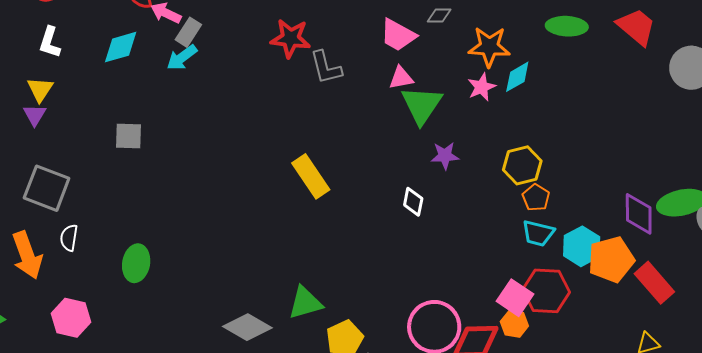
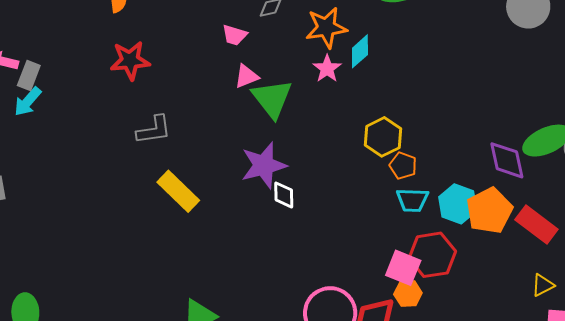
pink trapezoid: (398, 35) -> (235, 35), size x0.7
gray L-shape: (326, 67) -> (154, 130), moved, turned -72
purple star: (445, 156) -> (264, 165), moved, size x1.6

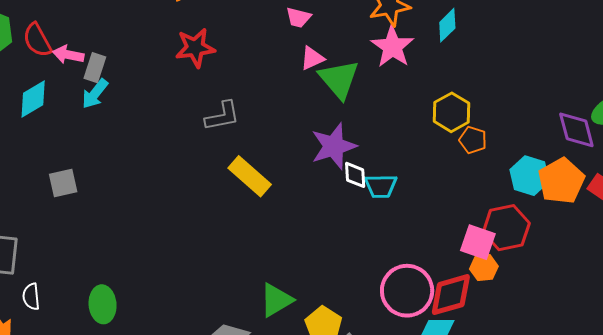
cyan diamond: (360, 51) -> (447, 25), moved
pink star: (327, 69) -> (392, 47), size x1.5
cyan trapezoid: (412, 200) -> (381, 186), moved

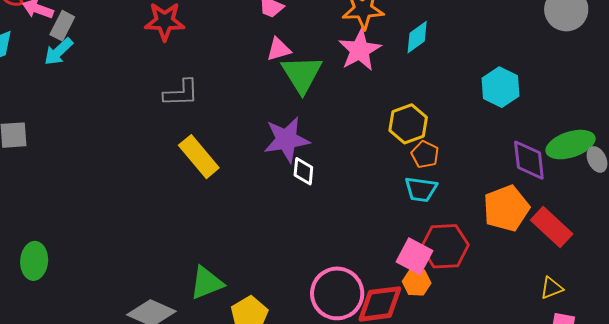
cyan hexagon: (529, 176) -> (500, 87), moved
cyan trapezoid: (381, 186) -> (421, 189), moved

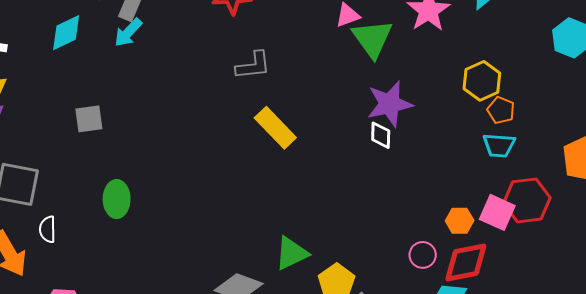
purple star: (287, 140) -> (390, 104), moved
green ellipse: (34, 261) -> (117, 199), moved
orange hexagon: (417, 282) -> (460, 221), moved
pink circle: (337, 293) -> (423, 255), size x0.5

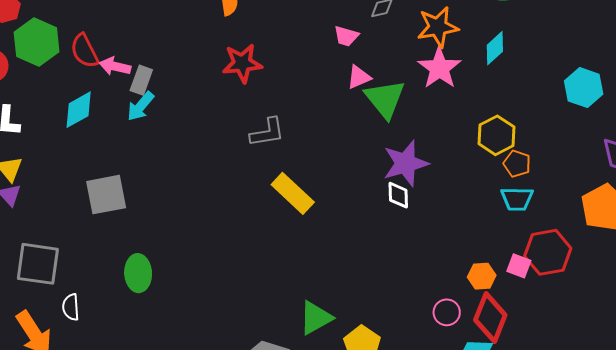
gray square: (89, 119) -> (106, 195), size x1.4
pink square: (497, 212) -> (519, 266), size x0.7
red diamond: (466, 263) -> (490, 318), turned -54

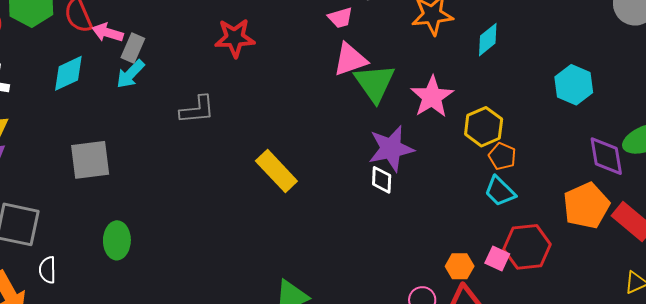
pink trapezoid: (346, 36) -> (340, 18), turned -36
pink star: (439, 68) -> (432, 97), moved
pink triangle: (359, 77) -> (350, 59), size x1.4
gray L-shape: (267, 132) -> (197, 110), moved
cyan trapezoid: (517, 199) -> (500, 191), turned 40

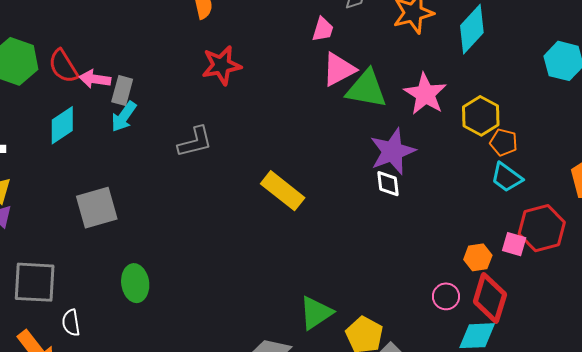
pink trapezoid: (340, 18) -> (323, 29), turned -48
cyan diamond: (488, 40) -> (472, 29), size x1.4
green triangle: (375, 83) -> (367, 89), turned -36

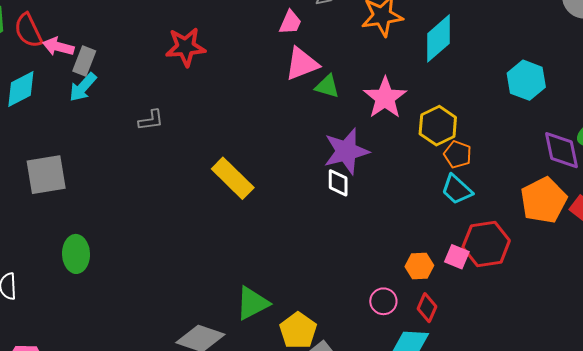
green triangle: (367, 89) -> (327, 86), size x0.6
gray L-shape: (195, 142) -> (151, 120), size x0.7
red diamond: (490, 298) -> (427, 308), size x0.6

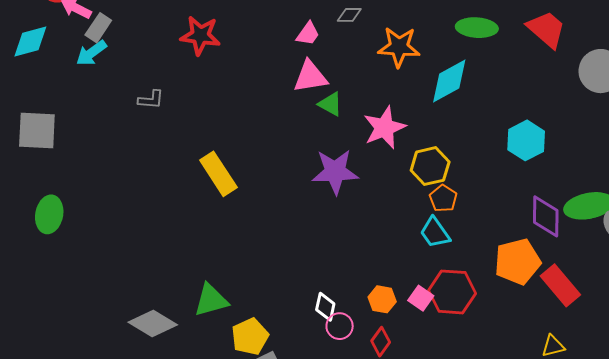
white diamond: (338, 183) -> (325, 307), moved

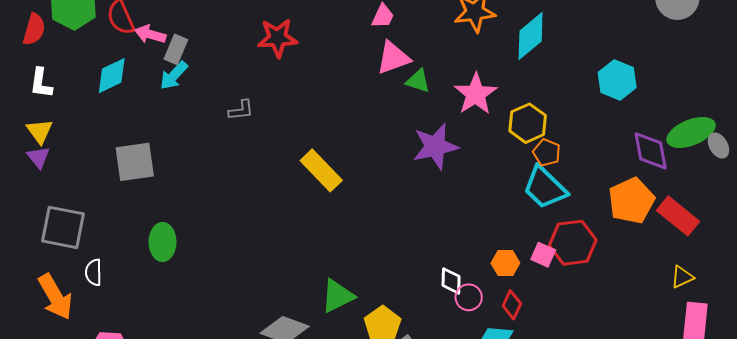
cyan trapezoid: (435, 233) -> (545, 188), size x1.4

